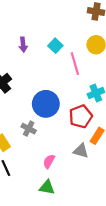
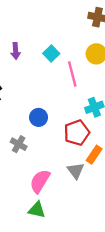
blue circle: (46, 104) -> (39, 117), size x0.6
gray triangle: (81, 151) -> (76, 171), turned 35
pink semicircle: (49, 161) -> (40, 181), size x1.5

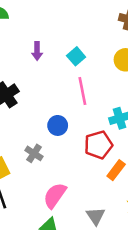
pink line: (72, 74) -> (82, 91), moved
gray triangle: (76, 171) -> (96, 216), moved

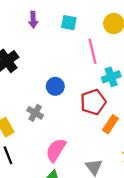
cyan square: (76, 56) -> (69, 23), turned -35
pink line: (82, 91) -> (92, 51), moved

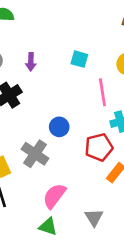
purple arrow: (33, 20) -> (31, 62), moved
gray cross: (35, 113) -> (35, 154), size x1.5

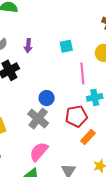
cyan square: (79, 59) -> (66, 46), turned -32
gray cross: (35, 154) -> (38, 119), moved

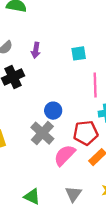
pink semicircle: (39, 152) -> (65, 155), moved

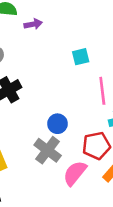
purple arrow: (36, 50) -> (33, 24), moved, turned -105

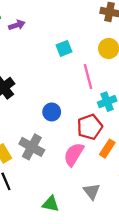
gray cross: (48, 150) -> (32, 147), moved

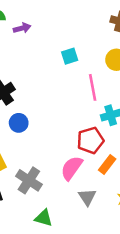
blue circle: (52, 112) -> (19, 123), moved
gray cross: (32, 147) -> (29, 180), moved
gray triangle: (92, 191) -> (87, 197), moved

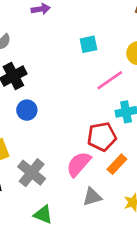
pink line: (93, 87) -> (110, 80), turned 60
gray triangle: (87, 197) -> (92, 197), turned 42

